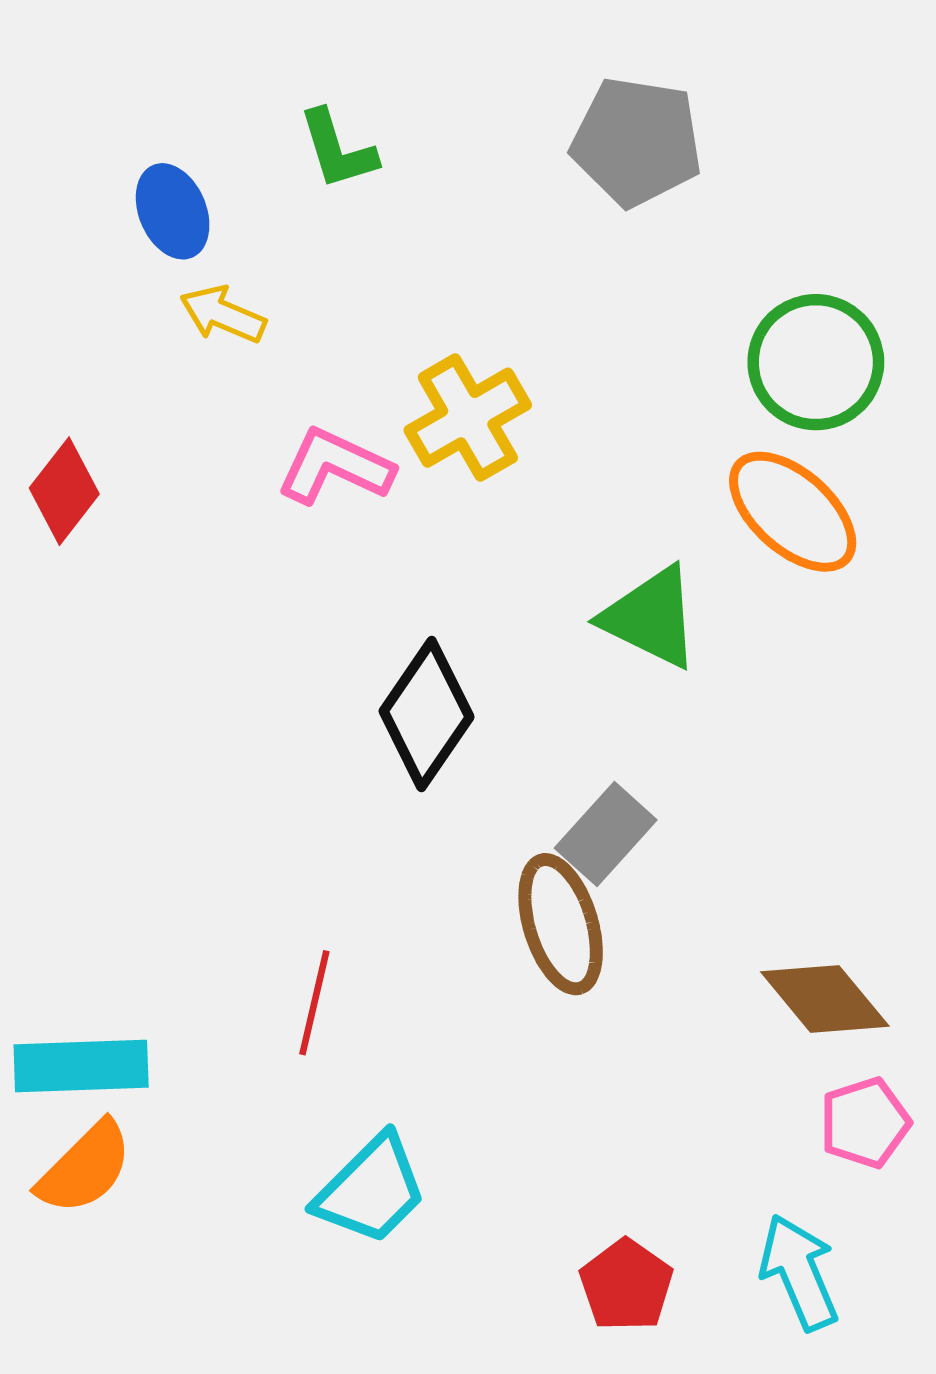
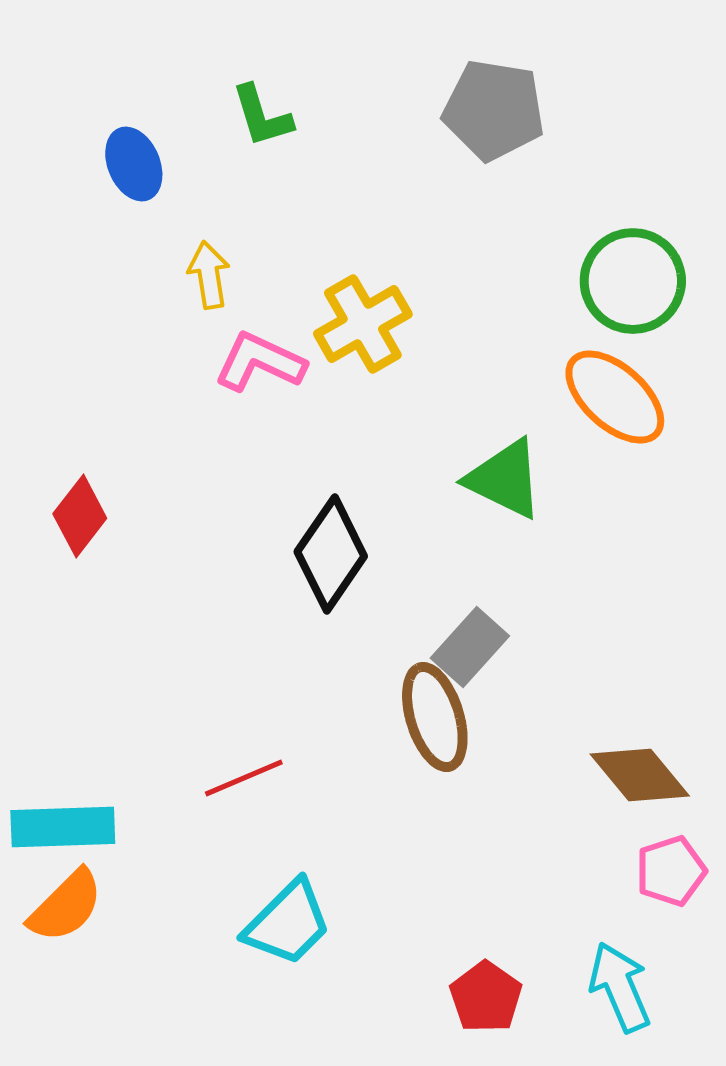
yellow arrow: (223, 314) -> (209, 275), moved, turned 58
red diamond: (64, 491) -> (80, 516), moved
red line: (314, 1003) -> (244, 778), turned 54

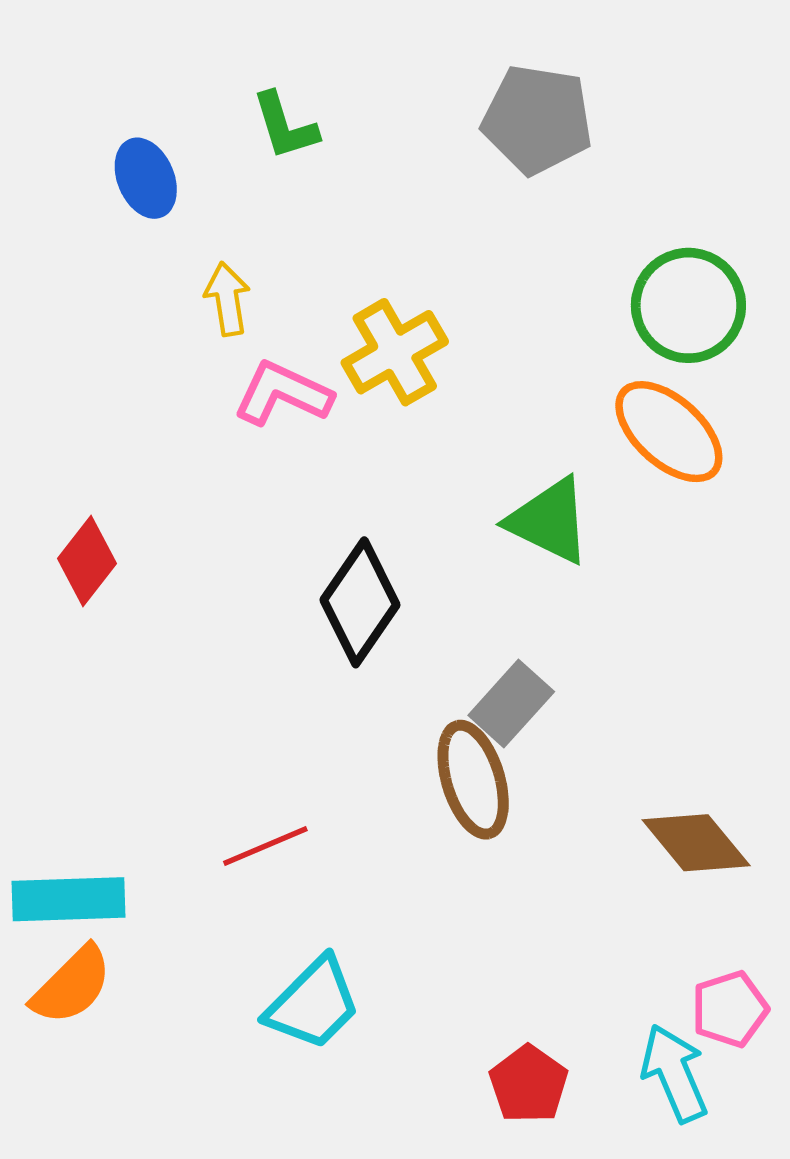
pink pentagon: (671, 871) -> (730, 1009), moved

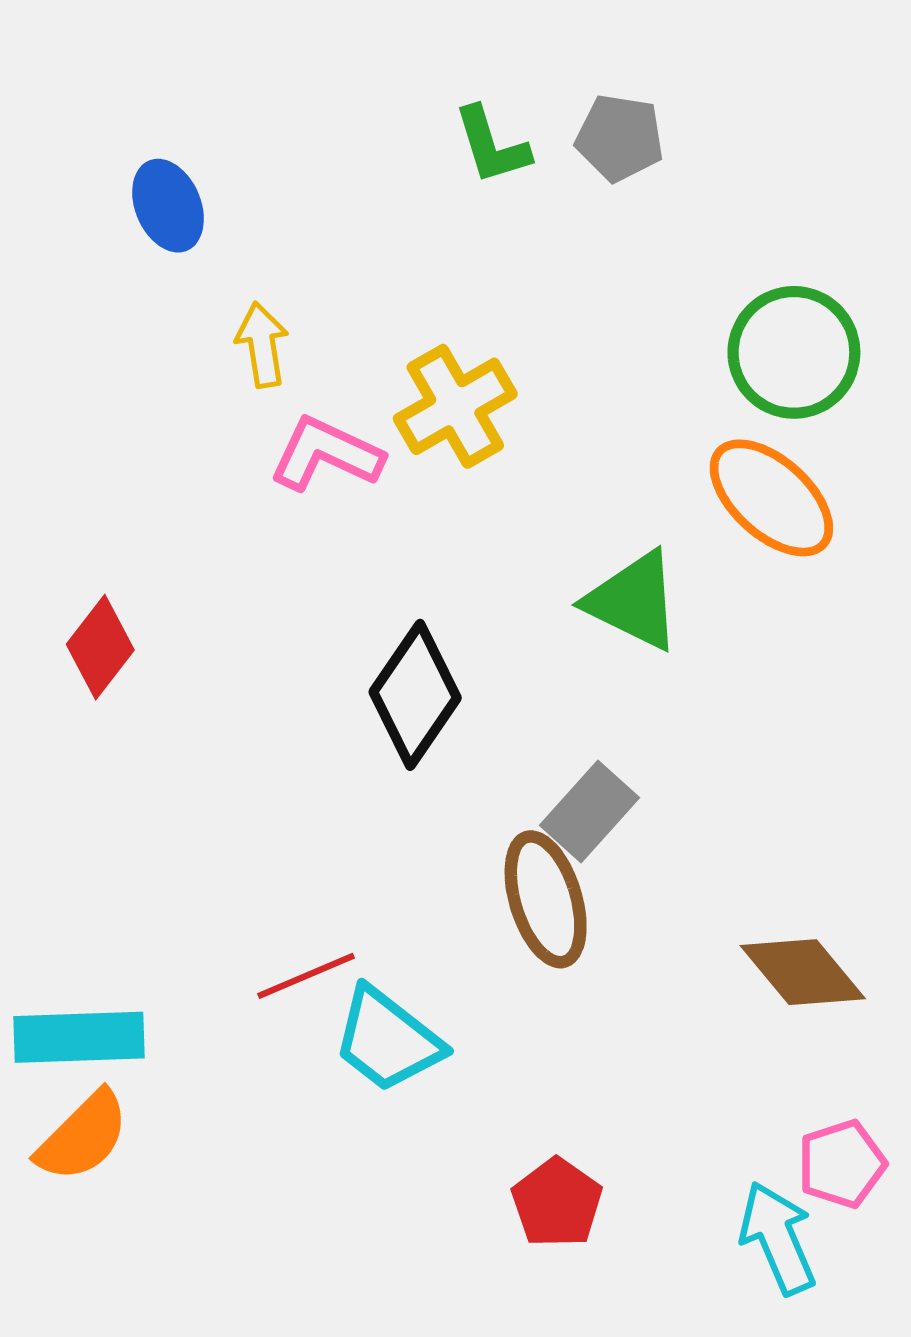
gray pentagon: (537, 119) -> (620, 138), size x0.7
green L-shape: (285, 126) -> (492, 145), moved
cyan trapezoid: (313, 1004) -> (388, 1040), moved, turned 83
red pentagon: (529, 1084) -> (557, 1203), moved

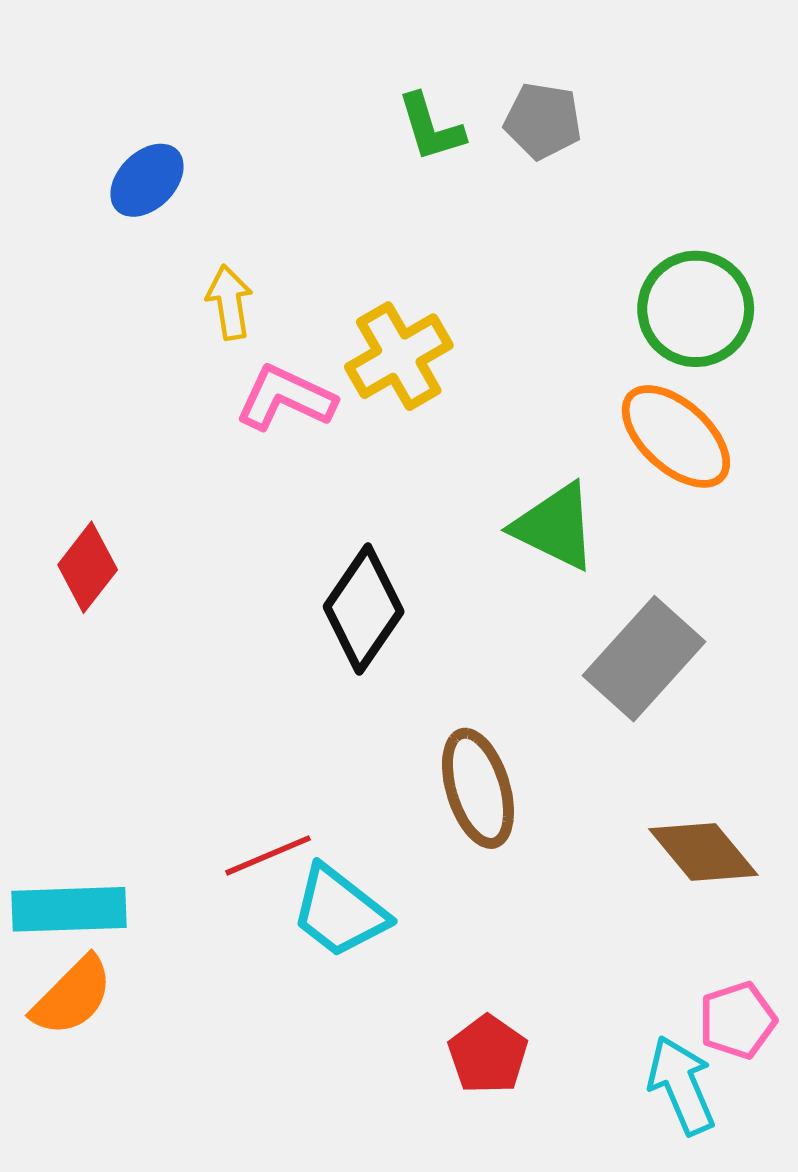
blue ellipse: (168, 206) -> (147, 180), turned 68
gray rectangle: (589, 812) -> (644, 659), moved, size x1.4

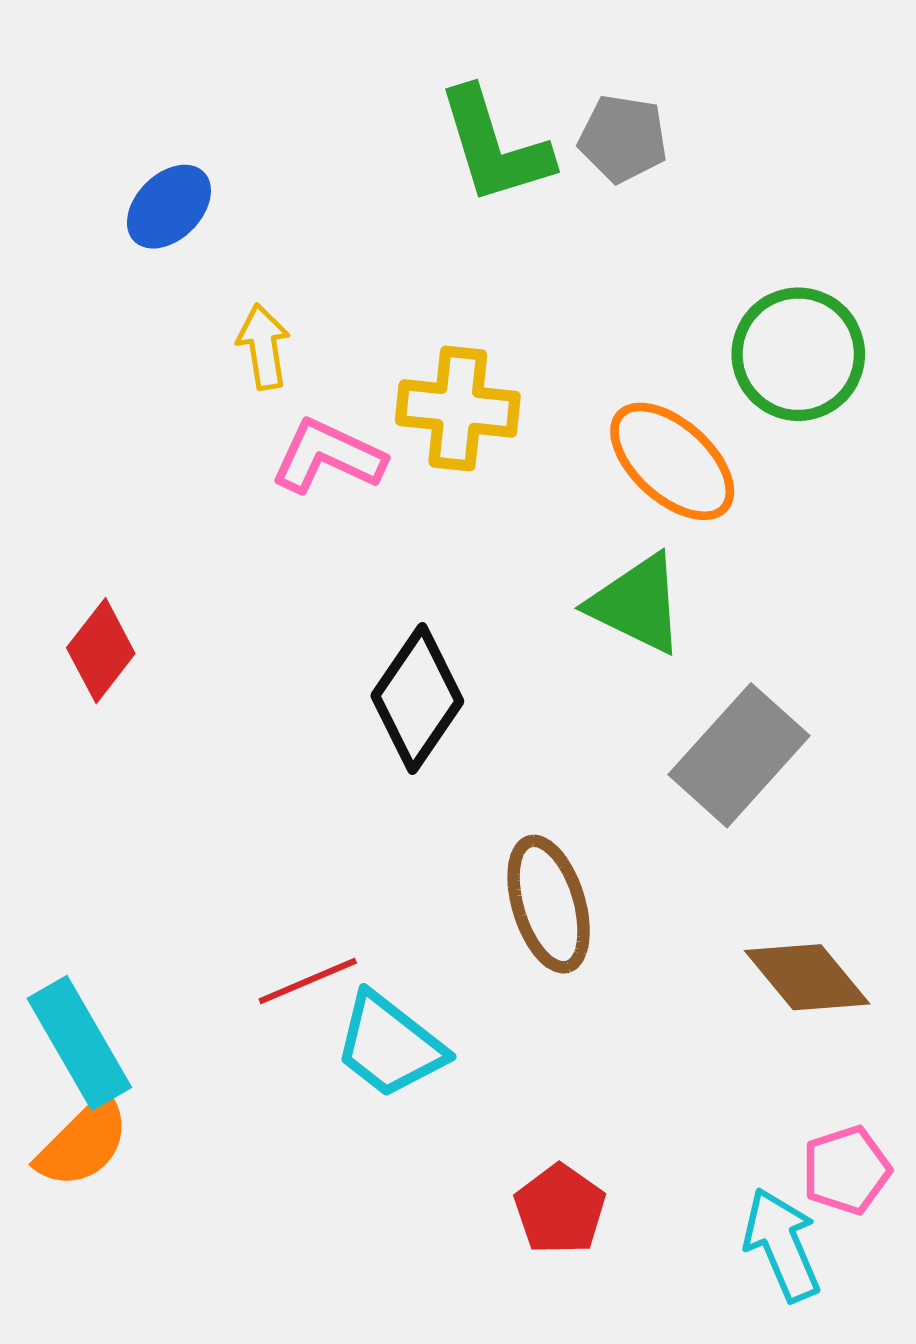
green L-shape: (431, 127) -> (494, 146), size x1.5
yellow cross: (399, 356) -> (458, 408), turned 36
orange ellipse: (676, 436) -> (672, 461), moved
cyan rectangle: (69, 909) -> (79, 1043), turned 62

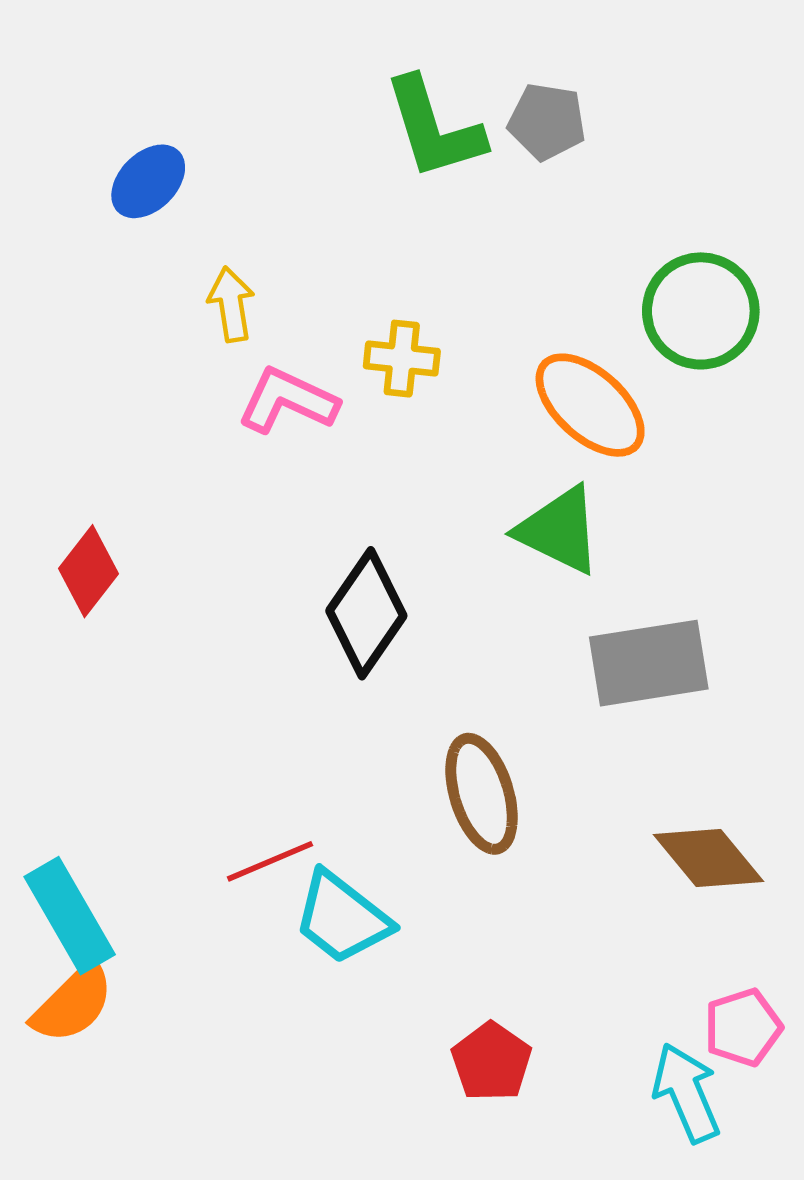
yellow cross: (458, 408) -> (402, 359), size x0.7
gray rectangle: (739, 755) -> (649, 663), turned 39

